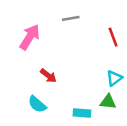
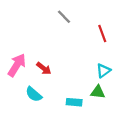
gray line: (71, 18) -> (64, 17), turned 56
pink arrow: (30, 37) -> (17, 65), moved

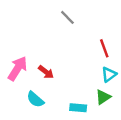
red line: (102, 34) -> (104, 48), moved
green triangle: (98, 92) -> (103, 97), turned -40

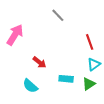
pink arrow: (17, 69) -> (15, 35), moved
cyan rectangle: (78, 108) -> (66, 79), moved

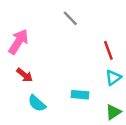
red arrow: (40, 62) -> (25, 75), moved
green triangle: (89, 84) -> (113, 112), moved

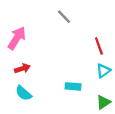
red arrow: (25, 75) -> (22, 68), turned -56
cyan semicircle: (37, 103) -> (24, 93), moved

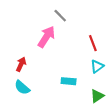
pink arrow: (17, 38) -> (46, 37), moved
red arrow: (22, 68) -> (21, 64), turned -48

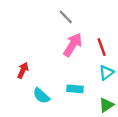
pink arrow: (46, 37) -> (73, 45), moved
cyan semicircle: (22, 87) -> (41, 96), moved

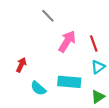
gray line: (66, 17) -> (48, 16), moved
cyan rectangle: (75, 89) -> (69, 82), size x1.5

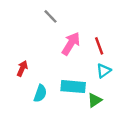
cyan semicircle: (38, 88) -> (40, 93), turned -112
green triangle: (98, 97) -> (95, 100), moved

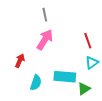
gray line: (50, 16) -> (45, 15), turned 32
pink arrow: (71, 44) -> (45, 40), moved

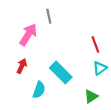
pink arrow: (45, 40) -> (28, 35), moved
cyan rectangle: (65, 77) -> (61, 73), moved, turned 40

